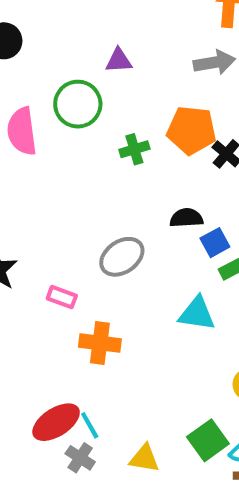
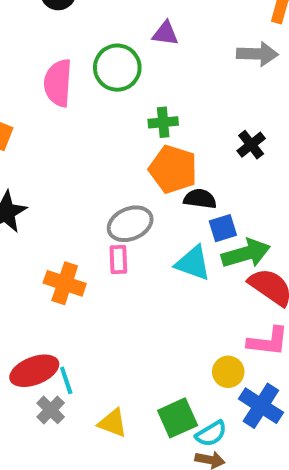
orange pentagon: (192, 130) -> (173, 169), moved
pink rectangle: (62, 297) -> (118, 260), moved, turned 56
cyan triangle: (197, 314) -> (193, 263), moved
orange cross: (100, 343) -> (65, 283), moved

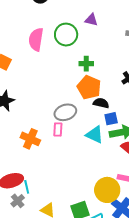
yellow circle: (228, 372) -> (107, 190), size x1.6

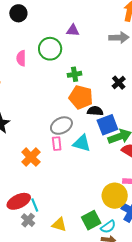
pink semicircle: (36, 39) -> (21, 58), size x0.7
blue square: (111, 119) -> (107, 125), size x1.5
cyan triangle: (95, 135) -> (82, 143), moved
orange cross: (30, 139) -> (31, 157), turned 30

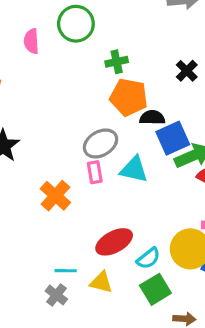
red ellipse: (19, 201) -> (114, 242), moved
cyan line: (35, 205) -> (66, 271), turned -64
yellow triangle: (59, 225) -> (101, 282), moved
cyan semicircle: (108, 227) -> (148, 258), moved

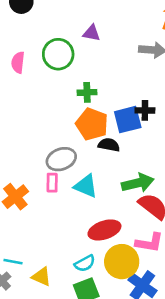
black cross: (187, 71) -> (145, 110), turned 36
blue square: (173, 138) -> (128, 120), moved
red ellipse: (114, 242) -> (104, 230), moved

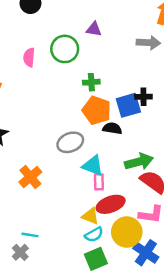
pink rectangle: (52, 183) -> (99, 182), moved
yellow triangle: (41, 277) -> (90, 216), moved

